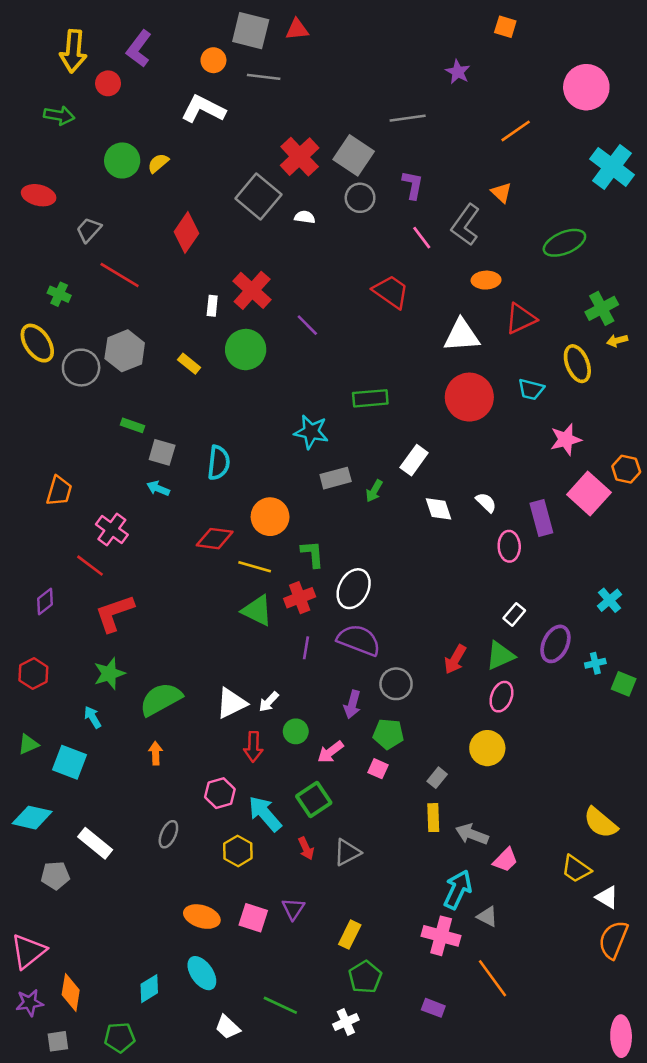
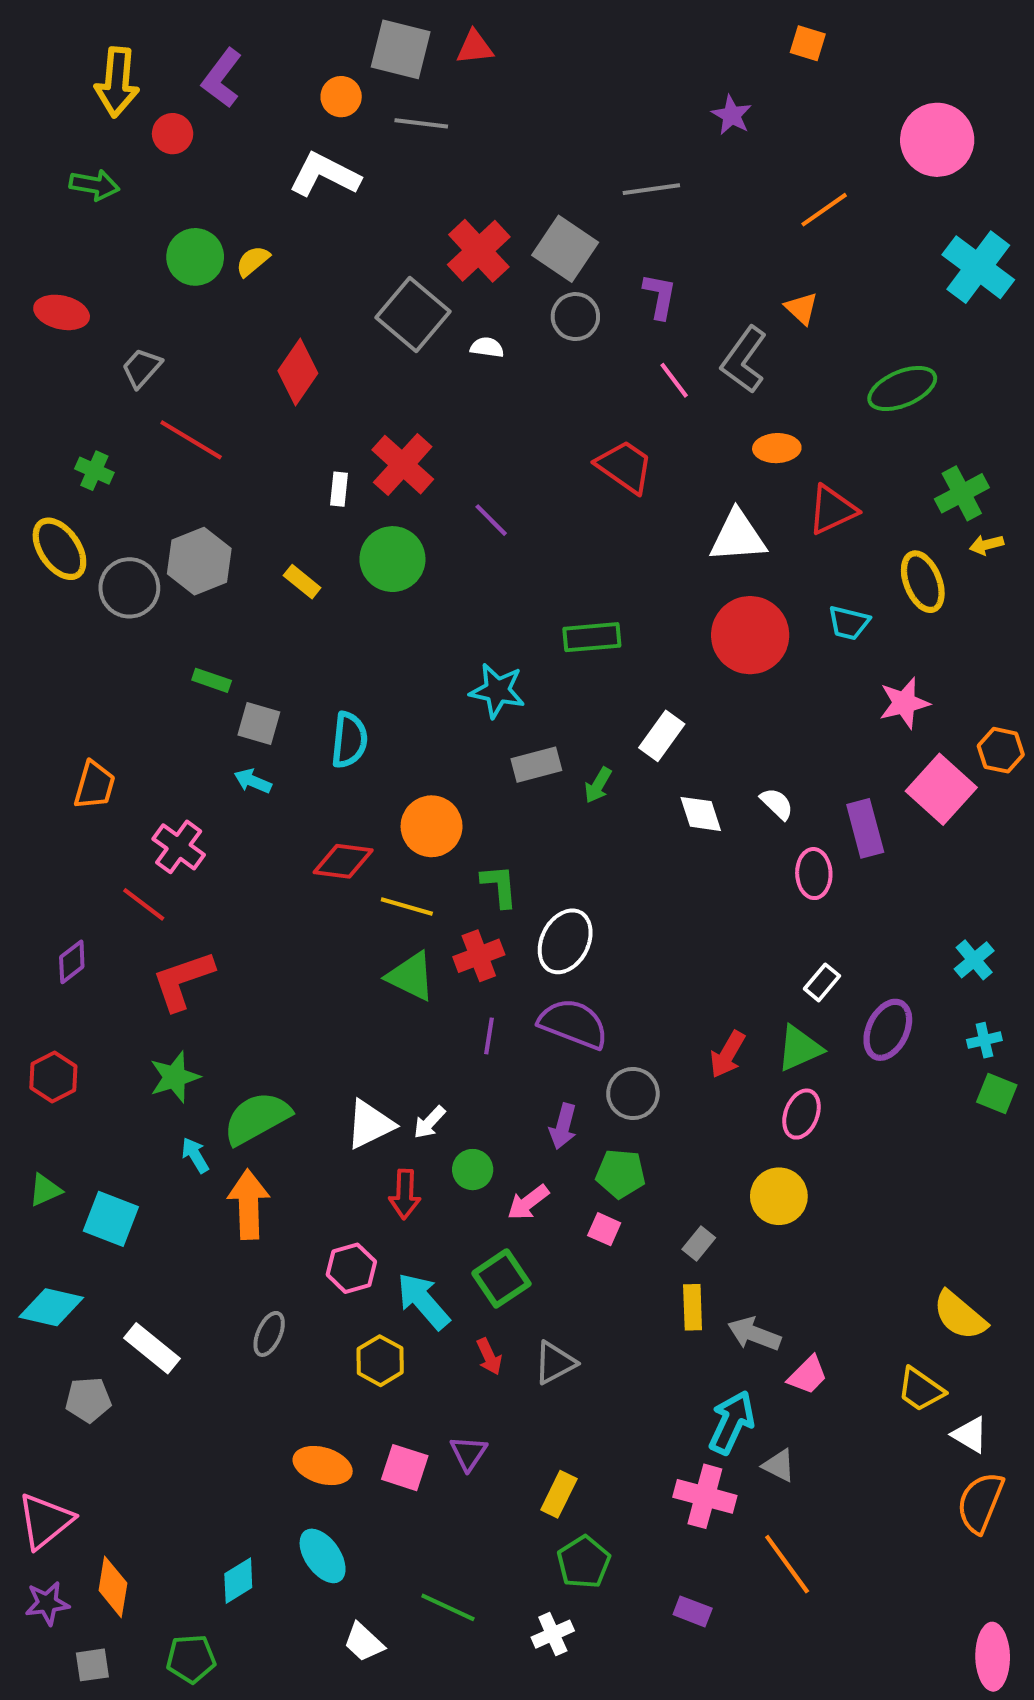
cyan cross: (595, 663) -> (984, 1040), moved
cyan arrow: (93, 717) -> (195, 1155), moved
orange arrow: (156, 753) -> (249, 1204), size x1.8

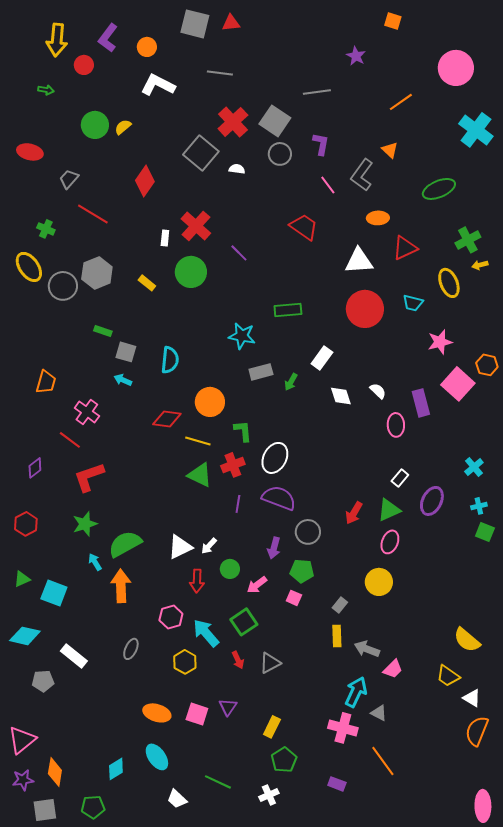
orange circle: (341, 97) -> (147, 47), moved
gray line: (421, 123) -> (220, 73), moved
green arrow: (94, 185) -> (46, 90), size x0.7
gray square: (92, 1665) -> (45, 810), size x1.4

